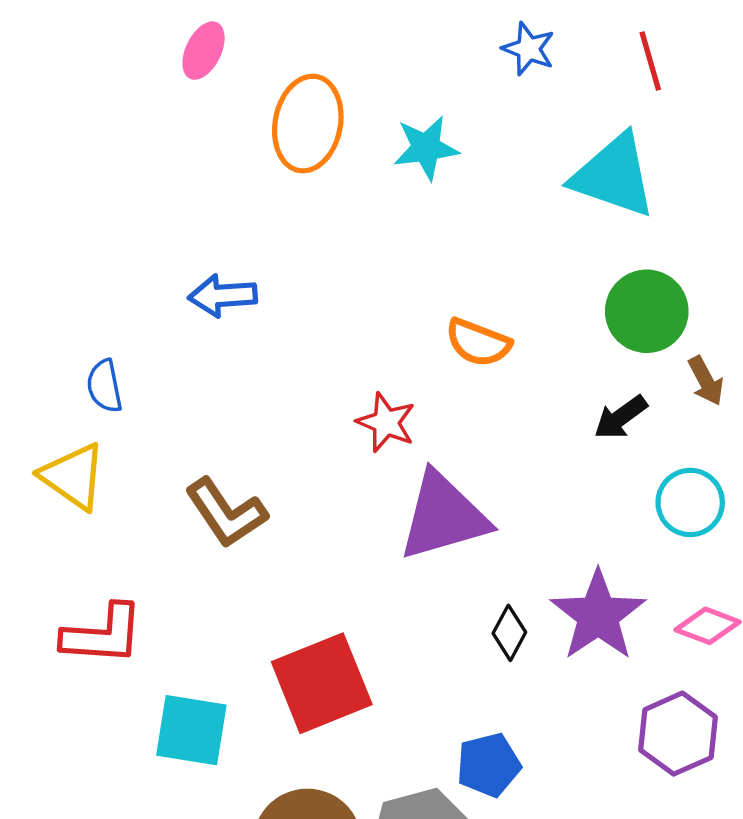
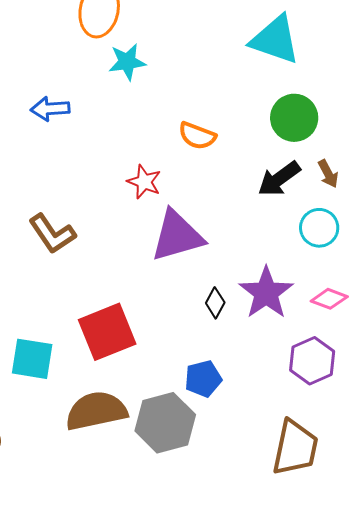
cyan star: (426, 148) -> (127, 62), moved
brown arrow: (706, 381) -> (328, 174), moved
black arrow: (621, 417) -> (279, 179), size x1.4

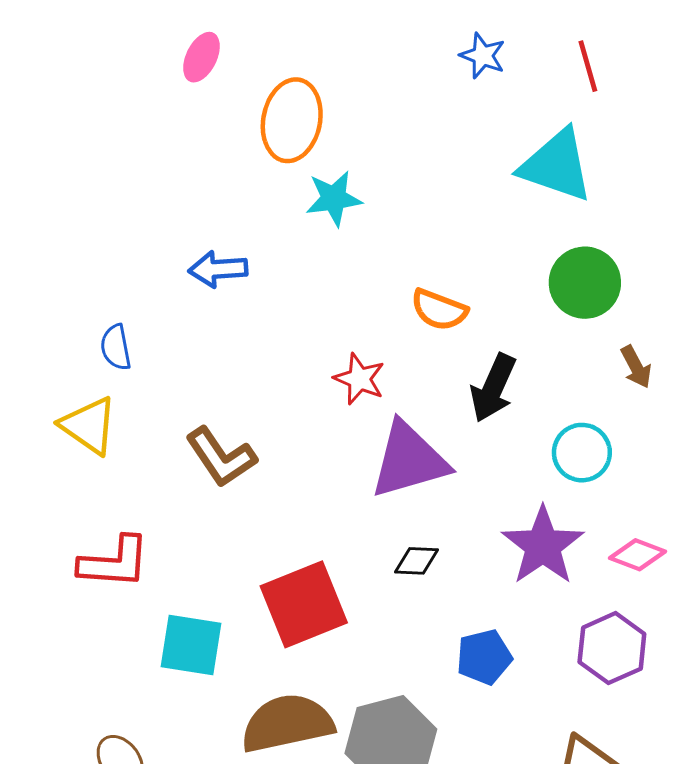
black arrow: (279, 179) -> (493, 388), moved, turned -30
cyan circle: (319, 228) -> (582, 453), moved
black diamond: (215, 303) -> (416, 561), moved, turned 64
blue pentagon: (203, 379) -> (484, 657), moved

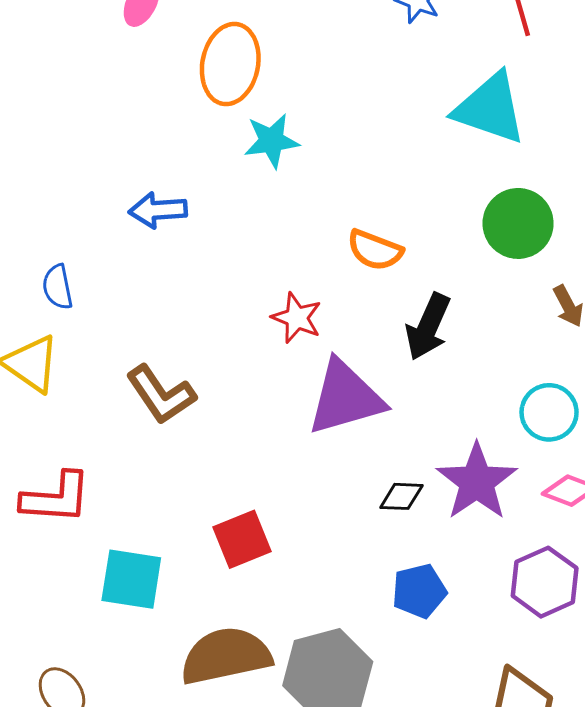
cyan circle: (582, 453) -> (549, 412), moved
black diamond: (416, 561) -> (401, 496), moved
red square: (304, 604) -> (242, 539), size x0.7

